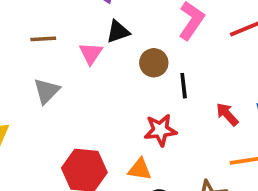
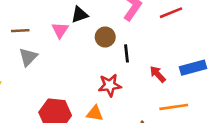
brown line: (43, 39) -> (20, 31), moved

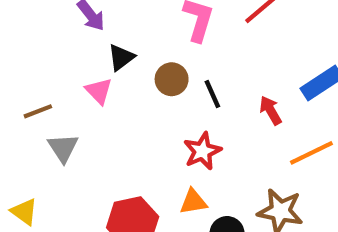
red arrow: (158, 74) -> (270, 110), turned 30

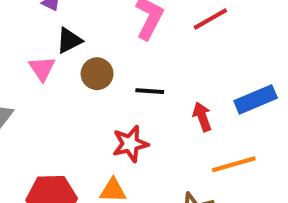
brown circle: (172, 79) -> (97, 74), moved
black line: (212, 94) -> (150, 91), turned -72

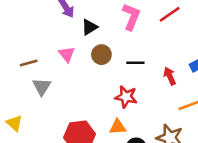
black triangle: (69, 40) -> (89, 27), moved
red star: (130, 144) -> (126, 97), turned 30

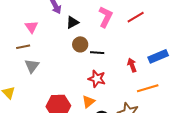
pink triangle: (67, 54) -> (31, 27), moved
black line: (135, 63) -> (97, 53), moved
orange triangle: (118, 127) -> (88, 102), turned -40

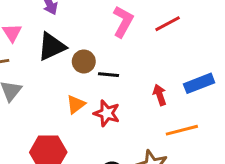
black triangle: (72, 22) -> (52, 47), moved, size x1.5
orange triangle: (88, 102) -> (76, 104), moved

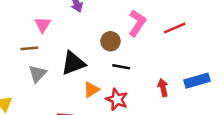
black triangle: (52, 47) -> (73, 63), moved
brown circle: (84, 61) -> (110, 41), moved

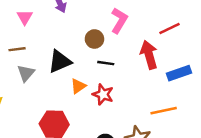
pink triangle: (43, 25) -> (25, 17), moved
red line: (175, 28) -> (170, 29), moved
red arrow: (163, 88) -> (149, 55), moved, size x1.6

